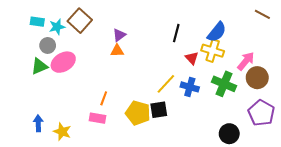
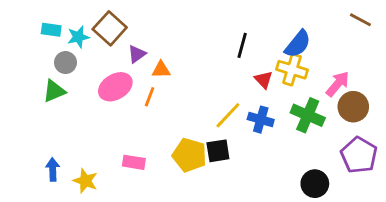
purple triangle: (119, 35) -> (137, 54), moved
pink ellipse: (63, 62) -> (115, 87), moved
orange line: (104, 98) -> (150, 97), moved

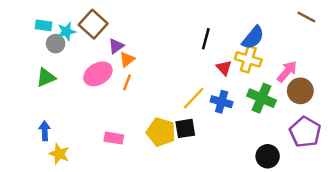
gray circle: (65, 63) -> (56, 44), moved
orange triangle: (161, 70) -> (127, 59), moved, turned -35
blue arrow: (53, 169) -> (45, 131), moved
yellow star: (85, 181) -> (59, 154), moved

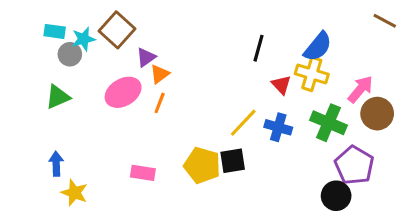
purple pentagon: (305, 132) -> (354, 165), moved

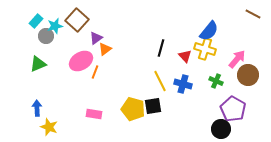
cyan rectangle: (55, 31) -> (36, 21), turned -56
black line: (258, 48) -> (161, 48), moved
orange line: (160, 103) -> (95, 72), moved
yellow line: (243, 123) -> (160, 81), turned -70
green cross: (328, 123) -> (216, 81), size x0.6

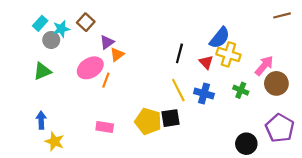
brown line: (253, 14) -> (282, 15), turned -42
brown square: (77, 20) -> (86, 22), size x0.7
blue semicircle: (209, 31) -> (220, 38), moved
purple pentagon: (233, 109) -> (280, 128), moved

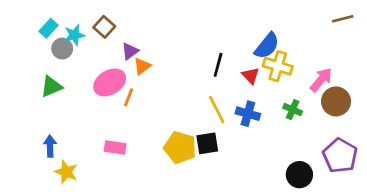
pink rectangle: (105, 127) -> (115, 148), moved

